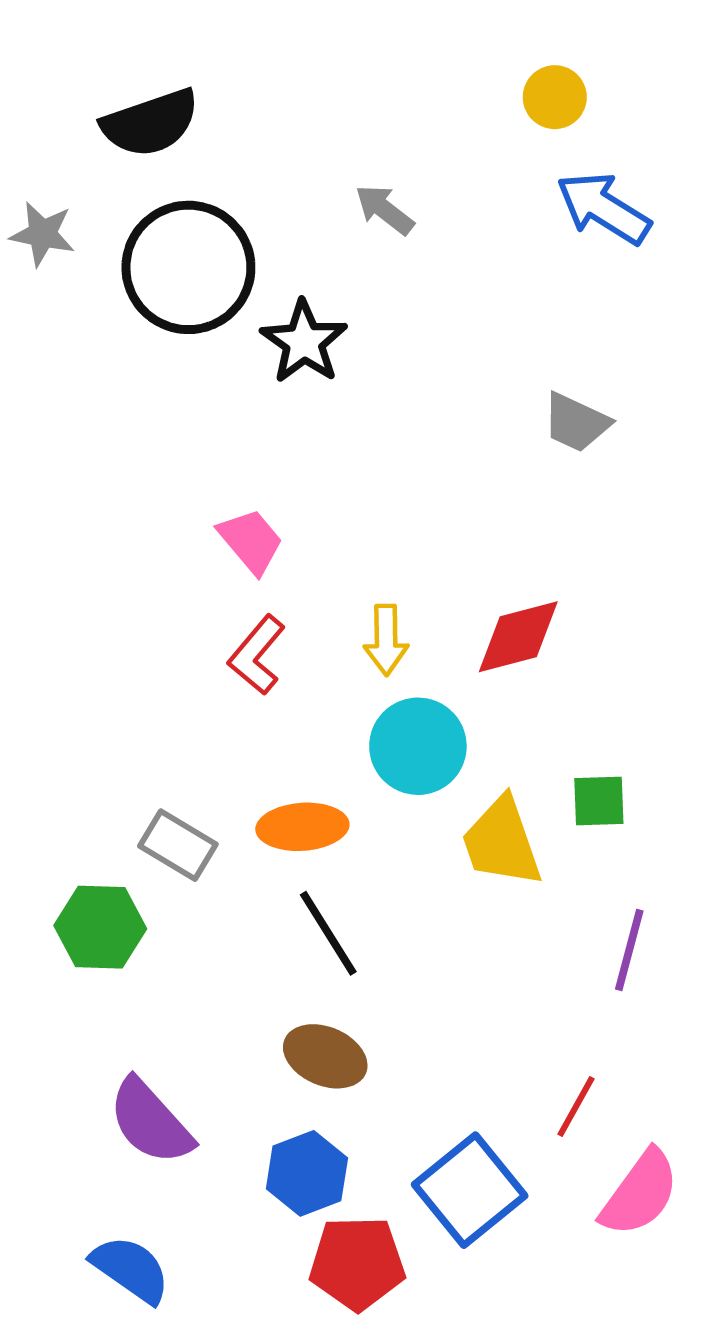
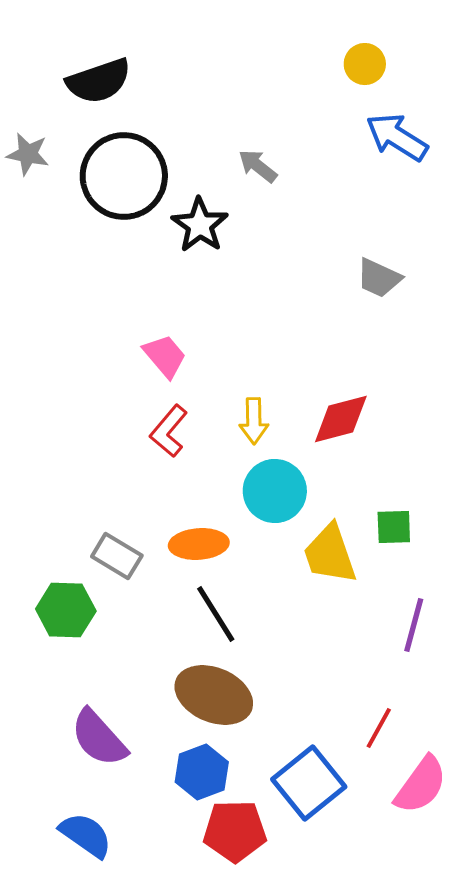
gray arrow: (385, 210) -> (258, 166), moved
brown ellipse: (325, 1056) -> (214, 695), size x1.4

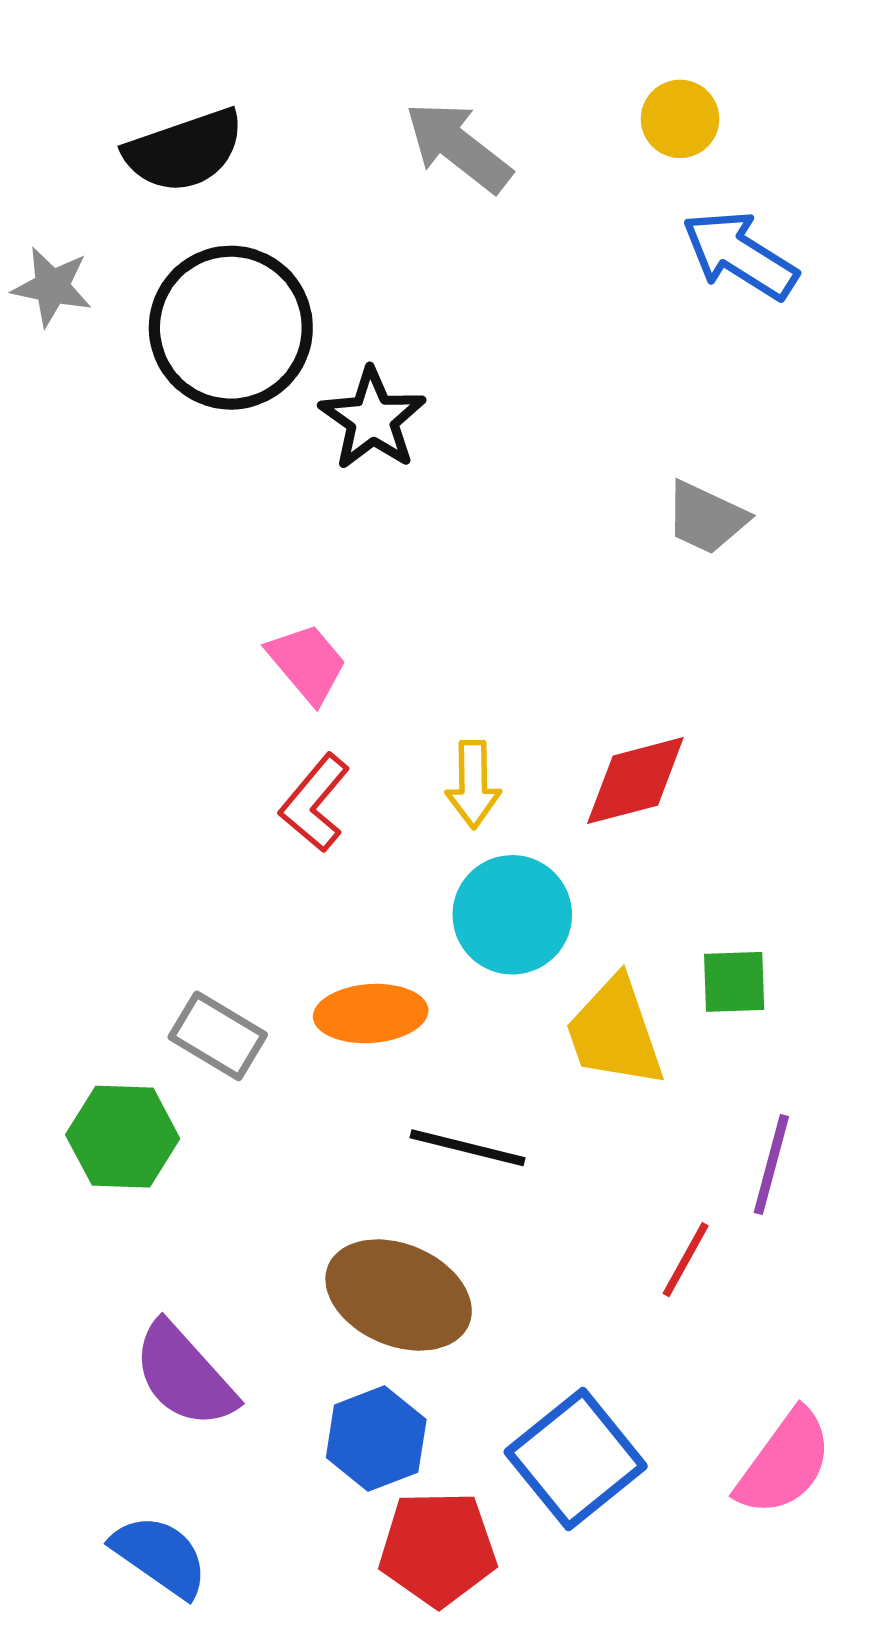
gray arrow: (258, 166) -> (458, 147), moved, size x1.5
black line: (216, 614) -> (468, 1148), moved, turned -44
red line: (379, 728) -> (686, 1260), moved

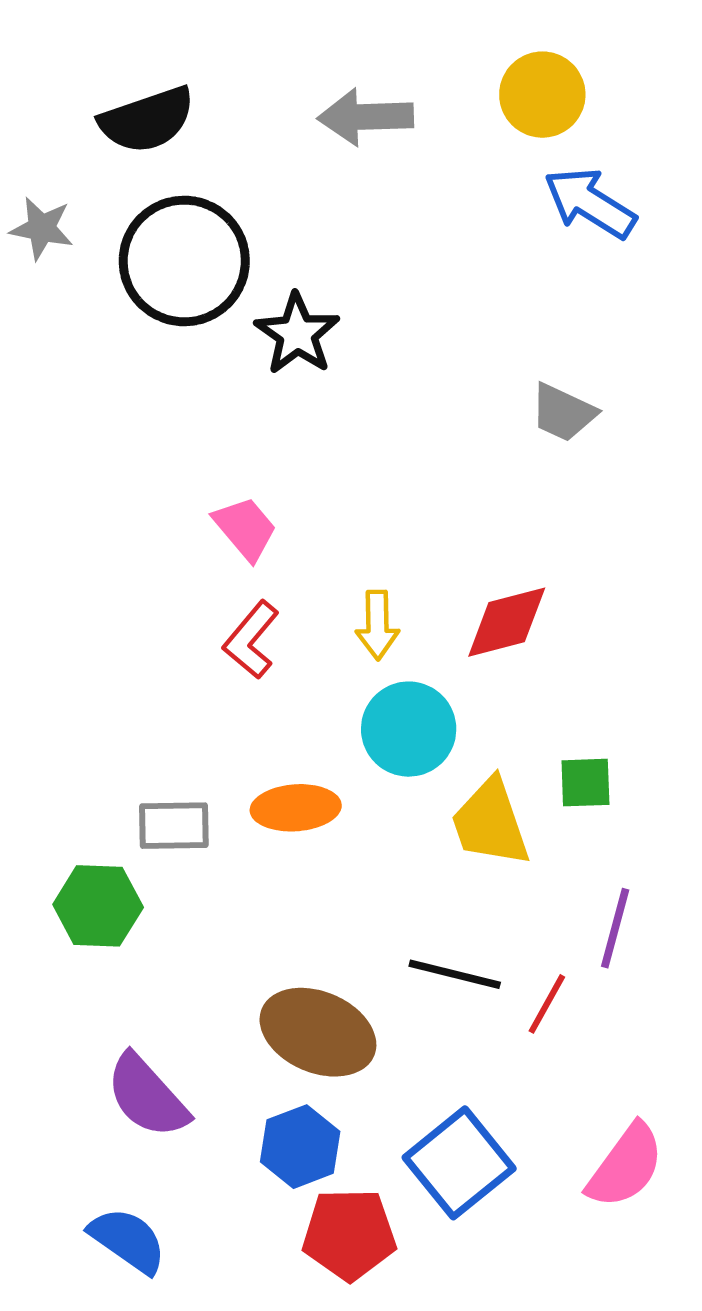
yellow circle: (680, 119) -> (542, 95), size x1.4
gray arrow: (458, 147) -> (366, 117), turned -40
gray rectangle: (218, 1036) -> (174, 826), turned -32
black line: (468, 1148) -> (455, 974), moved

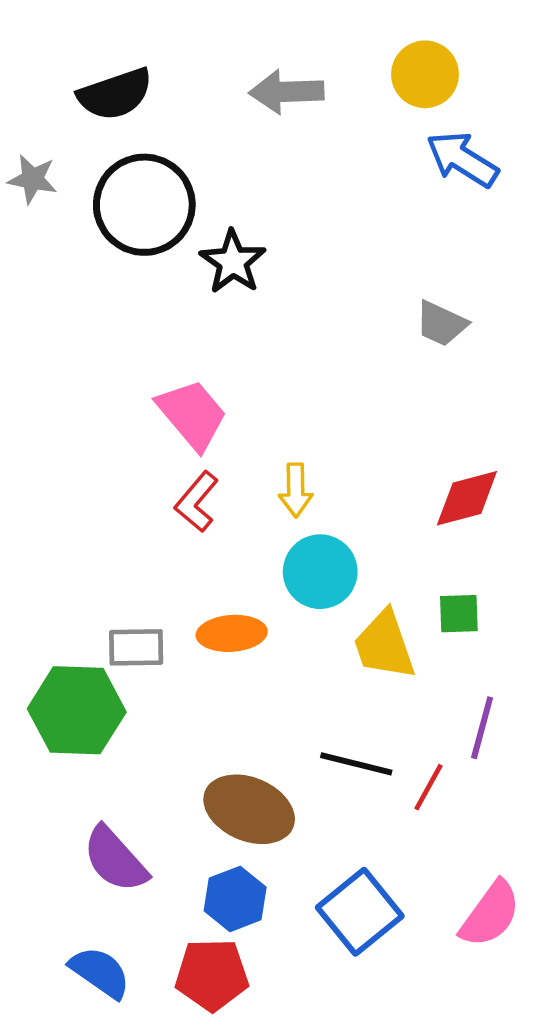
pink trapezoid: (245, 528) -> (192, 414), size x1.4
red diamond: (507, 622) -> (467, 498), moved
green hexagon: (98, 906) -> (77, 710), size x1.4
red pentagon: (349, 1234) -> (212, 975), moved

